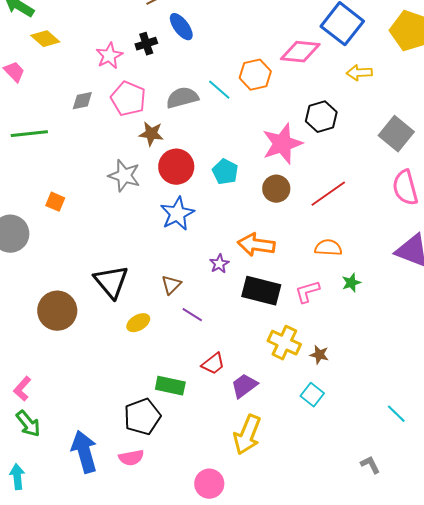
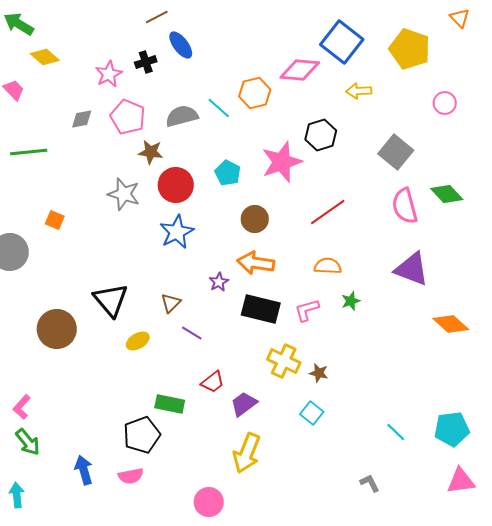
cyan pentagon: (225, 172) -> (228, 173), moved
brown circle: (276, 189) -> (255, 219), moved
blue arrow: (84, 452) -> (84, 470), size x0.7

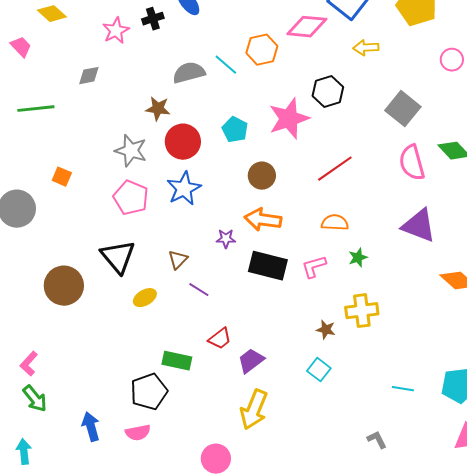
pink pentagon: (128, 117) -> (131, 198), moved
purple star: (219, 282) -> (226, 239), turned 30
yellow cross: (284, 361) -> (362, 311), moved, turned -32
cyan line: (396, 432) -> (403, 389), turned -35

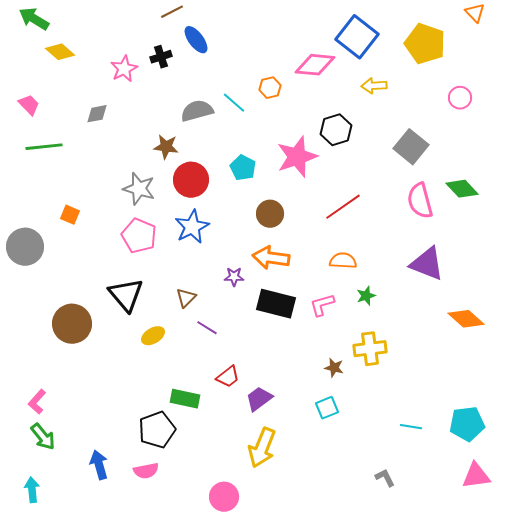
pink trapezoid: (21, 47) -> (29, 105), moved
orange hexagon: (262, 50) -> (270, 88), size x0.7
cyan square: (319, 370) -> (327, 408), turned 30

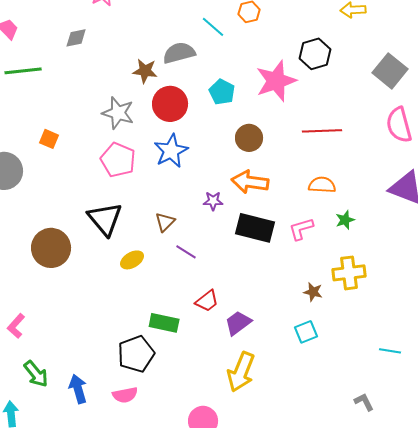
gray semicircle: (197, 111) -> (179, 53), moved
red line: (343, 207) -> (322, 131), turned 33
green arrow: (43, 437) -> (36, 374), moved

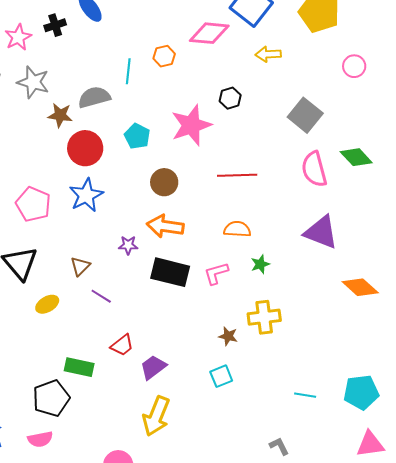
cyan line: (213, 27) -> (128, 71), turned 55
black hexagon: (315, 54) -> (230, 98), size x0.7
gray star: (118, 113) -> (33, 82), moved

